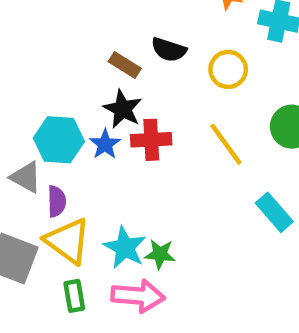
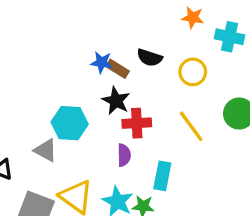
blue star: (105, 144) -> (102, 62), moved, turned -30
purple semicircle: (57, 201) -> (124, 155), moved
cyan rectangle: (274, 212) -> (162, 176), moved, turned 52

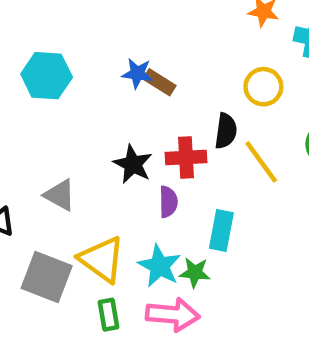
black semicircle: (150, 58) -> (226, 131), moved, turned -100
black star: (116, 101) -> (133, 164), moved
cyan hexagon: (70, 123) -> (47, 76), moved

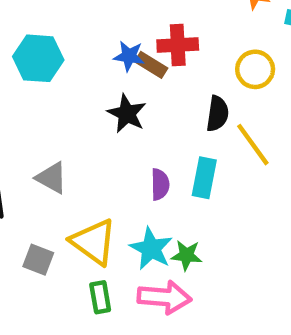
red cross: (186, 158) -> (178, 45), moved
black star: (133, 164) -> (127, 114), moved
cyan rectangle: (221, 231) -> (204, 178), moved
gray square: (47, 277) -> (38, 260), size x0.6

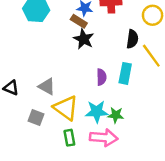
brown rectangle: (151, 65) -> (79, 21), moved
gray triangle: (52, 178) -> (47, 87), moved
cyan star: (151, 249) -> (97, 112), turned -30

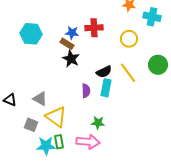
black semicircle: (132, 39) -> (104, 72), moved, turned 56
cyan star: (97, 112) -> (46, 146), moved

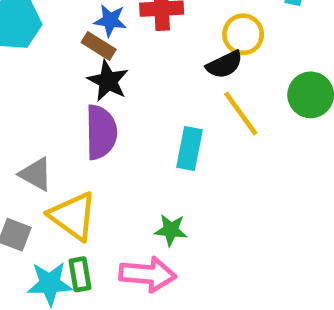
black semicircle: (104, 72) -> (224, 65), moved
purple semicircle: (86, 91) -> (101, 132), moved, size x1.6

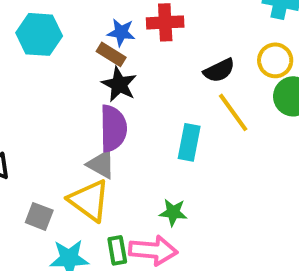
yellow circle: (243, 34) -> (275, 60), moved
gray triangle: (36, 174) -> (101, 164), moved
green rectangle: (80, 274) -> (117, 250), moved

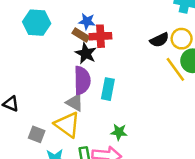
red cross: (165, 22) -> (100, 36), moved
black semicircle: (219, 70) -> (159, 40), moved
yellow line: (233, 112) -> (175, 69), moved
cyan rectangle: (189, 142) -> (108, 89), moved

